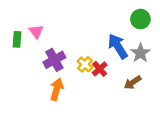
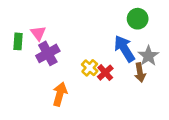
green circle: (140, 19) -> (138, 19), moved
purple cross: (54, 60) -> (48, 53), moved
brown arrow: (133, 82) -> (140, 73), moved, turned -66

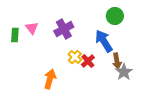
purple cross: (48, 53) -> (64, 29), moved
gray star: (148, 56) -> (124, 72), moved

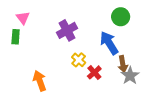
pink triangle: (32, 28) -> (23, 18), moved
red cross: (88, 61) -> (94, 72), moved
orange arrow: (50, 79) -> (40, 81), moved, turned -36

